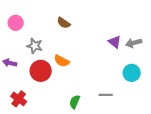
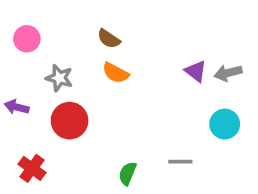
orange semicircle: (62, 61) -> (116, 73), moved

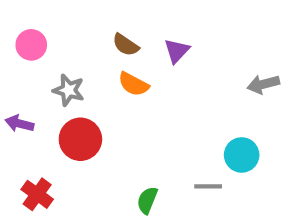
purple triangle: (196, 71) -> (177, 51), moved, turned 35
cyan circle: (225, 124) -> (242, 155), moved

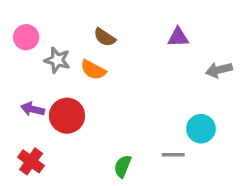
purple triangle: (177, 51) -> (178, 37), moved, turned 45
orange semicircle: (133, 84) -> (93, 70), moved
gray star: (69, 90) -> (57, 60), moved
purple arrow: (19, 124) -> (33, 109), moved

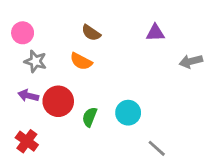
gray star: (57, 60) -> (35, 61), moved
cyan circle: (201, 129) -> (128, 113), moved
gray line: (173, 155) -> (157, 148), moved, turned 42
green semicircle: (123, 166) -> (90, 117), moved

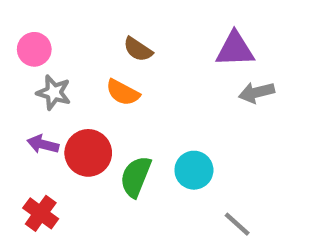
purple triangle: (155, 33) -> (235, 49), size x1.4
gray arrow: (191, 61) -> (257, 92), moved
green semicircle: (90, 117) -> (136, 177), size x1.4

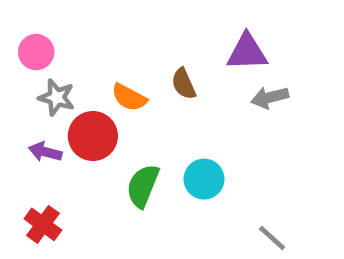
brown semicircle: (138, 49) -> (184, 84), moved, turned 32
red circle: (88, 153) -> (93, 136), moved
gray line: (237, 224) -> (272, 238), moved

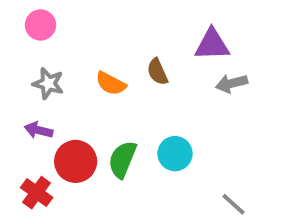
pink circle: (36, 52) -> (41, 25), moved
red circle: (93, 136) -> (76, 161), moved

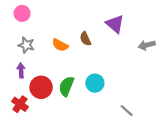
purple triangle: (212, 44) -> (115, 24), turned 42
gray arrow: (232, 83) -> (147, 45), moved
purple arrow: (39, 130) -> (21, 70), turned 72

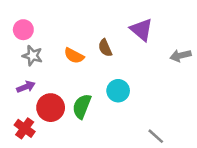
pink circle: (22, 13) -> (23, 30), moved
purple arrow: (21, 70) -> (26, 87), turned 72
cyan circle: (95, 83) -> (118, 91), moved

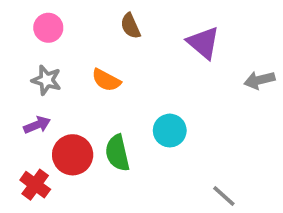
pink circle: (23, 30) -> (48, 28), moved
brown semicircle: (105, 48) -> (130, 26), moved
green semicircle: (82, 106) -> (117, 153), turned -35

